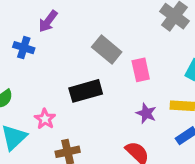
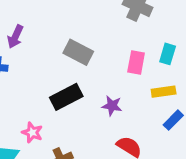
pink rectangle: (141, 70) -> (136, 63), moved, turned 35
purple star: (146, 113) -> (112, 106), moved

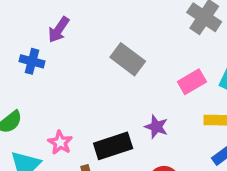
pink rectangle: (136, 63) -> (192, 82), turned 40
black rectangle: (66, 97) -> (113, 146), moved

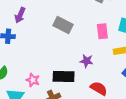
pink rectangle: (192, 82) -> (102, 31), turned -56
black rectangle: (113, 146) -> (64, 76), turned 30

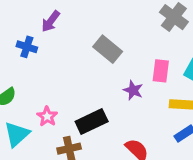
purple star: (87, 61) -> (133, 90), moved
black rectangle: (64, 76) -> (92, 122), turned -40

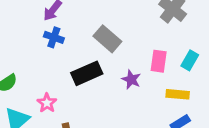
blue cross: (27, 47) -> (54, 37), moved
black rectangle: (92, 122) -> (87, 73), moved

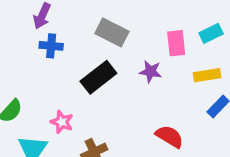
cyan rectangle: (190, 60) -> (211, 33), turned 48

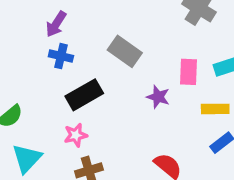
black rectangle: (98, 77) -> (84, 95), moved
pink star: (62, 122) -> (76, 135), moved, turned 30

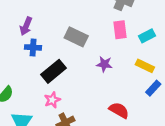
pink rectangle: (189, 72) -> (120, 30), moved
yellow rectangle: (215, 109) -> (145, 66), turned 36

